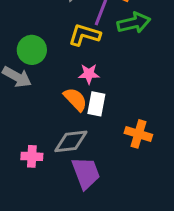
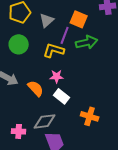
green circle: (32, 50) -> (19, 44), moved
orange semicircle: (75, 99) -> (36, 88), moved
white rectangle: (96, 104) -> (62, 96), turned -63

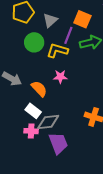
green circle: (19, 44) -> (34, 42), moved
white rectangle: (62, 96) -> (33, 111), moved
pink cross: (19, 131) -> (31, 131), moved

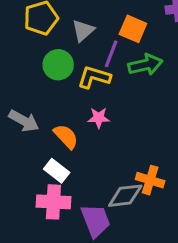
gray diamond: (48, 122) -> (125, 196), moved
pink cross: (31, 131) -> (53, 202), size x1.5

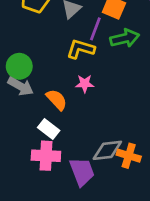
green circle: (58, 65) -> (19, 66), moved
orange cross: (150, 180) -> (129, 156), moved

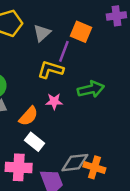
green arrow: (125, 38) -> (91, 89), moved
orange semicircle: (57, 100) -> (28, 116), turned 85
white rectangle: (49, 129) -> (35, 142), moved

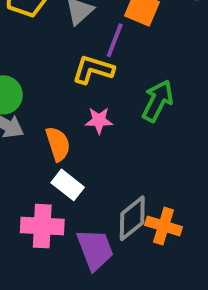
green arrow: (91, 89) -> (158, 101), turned -50
orange semicircle: (28, 116) -> (58, 144), turned -60
gray diamond: (75, 163) -> (132, 218), turned -32

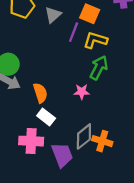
yellow L-shape: (93, 69) -> (95, 40), moved
pink star: (99, 120) -> (82, 92), moved

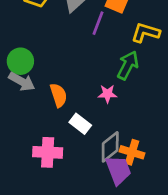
yellow L-shape: (95, 40) -> (146, 33), moved
white rectangle: (46, 117) -> (80, 124), moved
purple trapezoid: (62, 155) -> (118, 170), moved

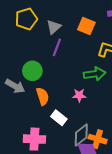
purple line: (98, 23) -> (57, 47), moved
green circle: (20, 61) -> (32, 71), moved
green arrow: (128, 65) -> (95, 74), turned 55

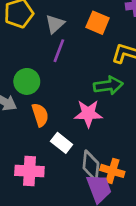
pink star: (79, 95) -> (88, 114), size x1.5
gray diamond: (81, 135) -> (91, 166), turned -45

